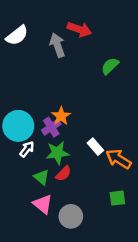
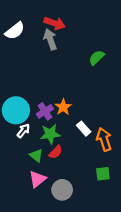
red arrow: (79, 29) -> (55, 23), moved
orange star: (61, 116) -> (63, 107), moved
orange arrow: (119, 159) -> (104, 139), turned 40
pink triangle: (43, 204) -> (37, 179), turned 42

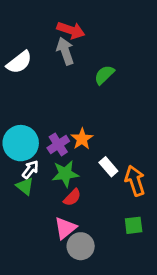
white semicircle: (15, 31) -> (19, 62), moved
green semicircle: (97, 58) -> (104, 75), moved
green triangle: (36, 155) -> (25, 186), moved
pink triangle: (37, 179) -> (65, 228), moved

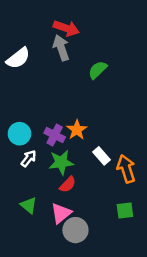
cyan circle: (21, 143) -> (19, 134), size x0.7
purple cross: (58, 144) -> (55, 135), turned -30
green triangle: (25, 186) -> (29, 205), moved

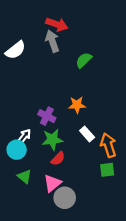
orange star: (77, 130) -> (77, 105), moved, turned 30
cyan circle: (19, 134) -> (17, 150), moved
green square: (125, 211) -> (107, 170), moved

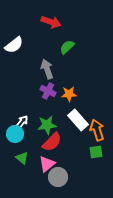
gray arrow: (52, 41) -> (47, 69), moved
green semicircle: (84, 60) -> (67, 47), moved
purple cross: (47, 116) -> (48, 91), moved
white rectangle: (87, 134) -> (78, 120), size x1.5
red semicircle: (58, 159) -> (52, 142), size x1.5

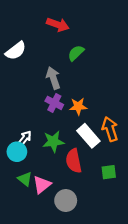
orange arrow: (97, 130) -> (110, 129), moved
red semicircle: (52, 142) -> (74, 161), moved, turned 125
pink triangle: (47, 164) -> (42, 185), moved

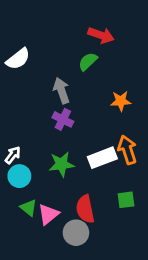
red arrow: (58, 25) -> (101, 35), moved
orange star: (78, 106) -> (121, 101), moved
white rectangle: (88, 136) -> (102, 158), turned -70
white arrow: (25, 138) -> (13, 155), moved
red semicircle: (74, 161) -> (85, 209), moved

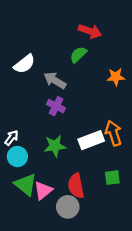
white semicircle: (18, 59) -> (24, 64), moved
gray arrow: (61, 90) -> (55, 80), turned -40
orange star: (121, 101) -> (116, 77), moved
green triangle: (29, 208) -> (26, 185), size x1.5

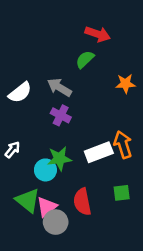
white semicircle: (24, 64) -> (20, 92), moved
cyan circle: (17, 156) -> (45, 170), moved
gray circle: (68, 207) -> (56, 222), moved

